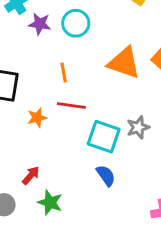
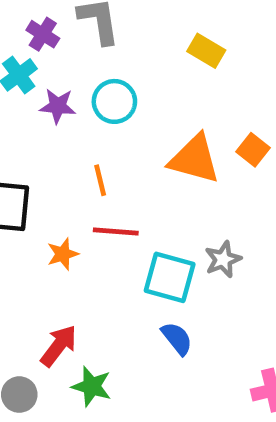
red arrow: (31, 175) -> (59, 346), size x1.4

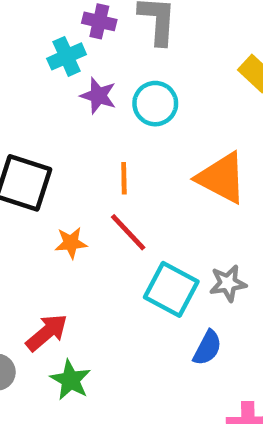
purple cross: (43, 34) -> (99, 21), turned -32
red line: (116, 232) -> (128, 232), turned 30
blue semicircle: (177, 338) -> (207, 348), moved, turned 54

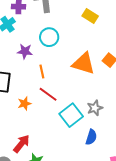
purple star: (98, 96) -> (25, 51), moved
cyan square: (171, 289) -> (71, 115), turned 35

